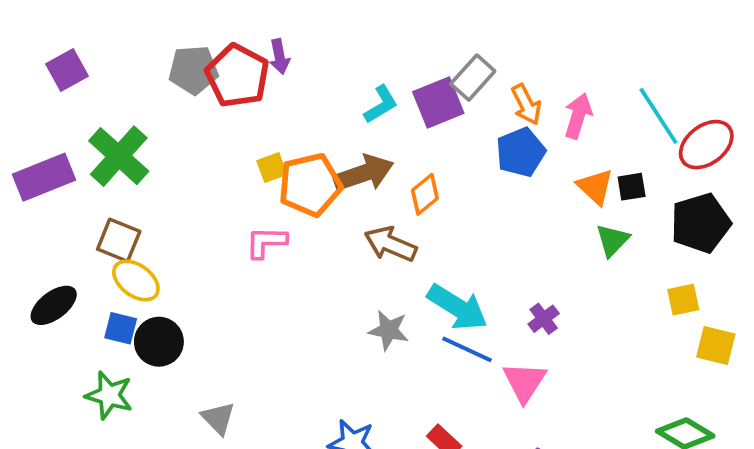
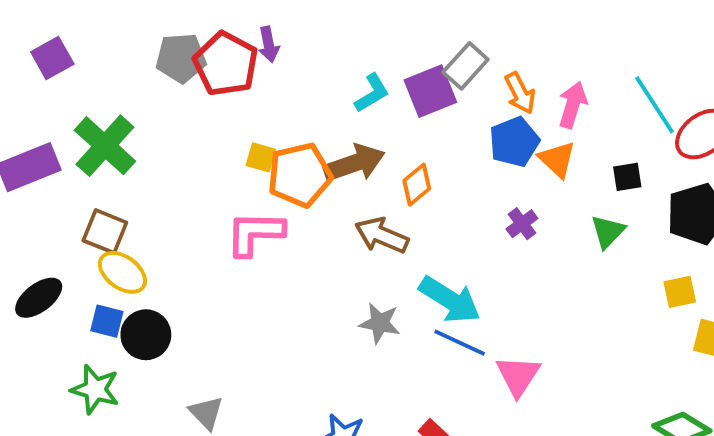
yellow square: (272, 168) -> (261, 157), turned 36
orange triangle: (595, 187) -> (557, 159), moved
pink L-shape: (266, 242) -> (255, 233), size x1.4
purple cross: (544, 319) -> (522, 224), moved

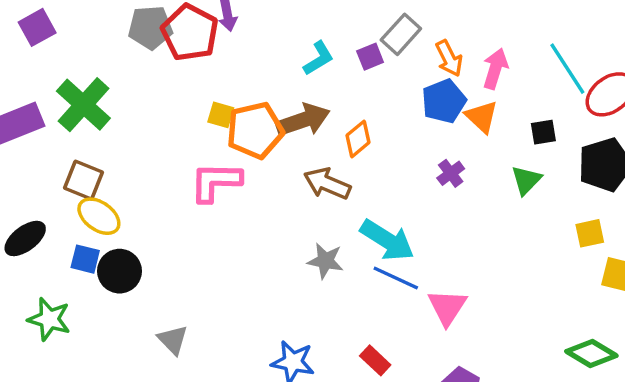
purple square: (430, 91) -> (370, 57), size x0.6
green star: (95, 389) -> (49, 319), moved

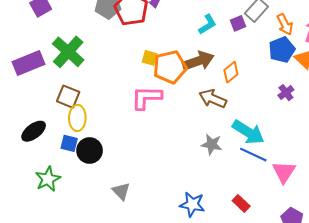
yellow ellipse: (99, 216) -> (77, 118), turned 55
green star: (49, 319) -> (48, 179), turned 30

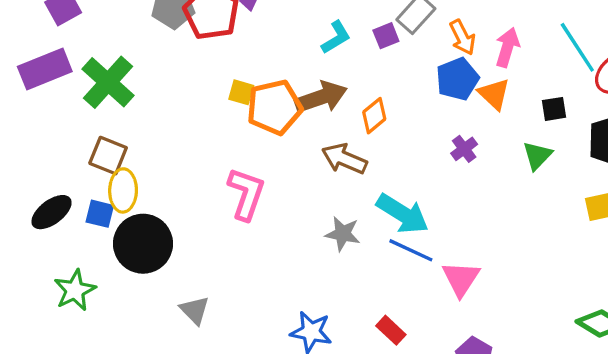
purple rectangle: (28, 63) -> (45, 69), moved
pink L-shape: (147, 98) -> (246, 194), moved, turned 108
blue square: (69, 143) -> (100, 214), moved
black circle: (90, 151) -> (143, 244), size x1.4

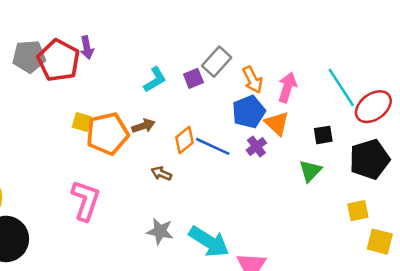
brown arrow: (321, 97) -> (143, 126), size x0.6
purple cross: (464, 149) -> (256, 146), moved
brown arrow: (344, 159) -> (161, 173), size x0.6
cyan arrow: (403, 214) -> (209, 242), moved
blue line: (411, 250) -> (213, 146), moved

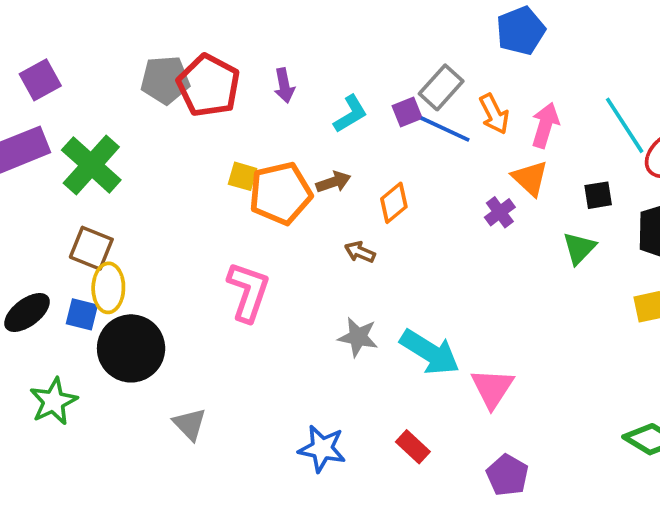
purple arrow: (87, 48) -> (284, 86), moved
blue pentagon: (249, 112) -> (521, 31), moved
blue line: (213, 146) -> (445, 129), moved

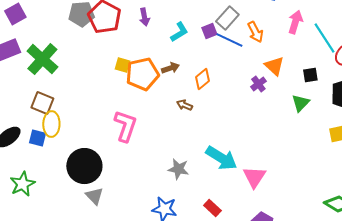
pink arrow: (545, 125) -> (295, 22), moved
gray star: (358, 337) -> (178, 169), moved
black circle: (131, 348) -> (84, 166), moved

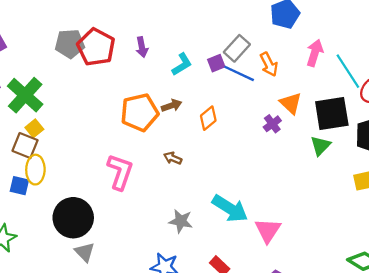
yellow square: (122, 65) -> (34, 128), moved, turned 35
black square: (310, 75) -> (332, 114), size x2.0
brown arrow: (184, 105) -> (173, 158), moved

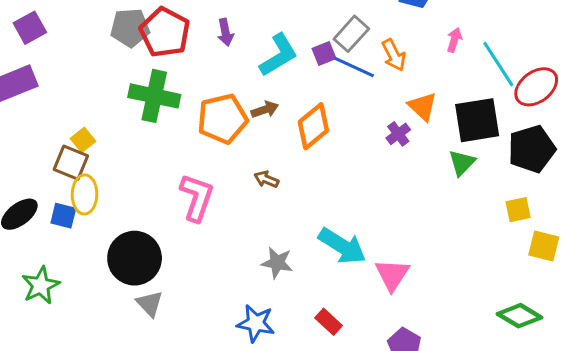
pink arrow: (315, 53) -> (454, 40), size x0.7
cyan L-shape: (182, 64) -> (279, 55), size x1.4
green cross: (25, 95) -> (154, 96), moved, turned -30
orange diamond: (208, 118) -> (313, 126), size x1.4

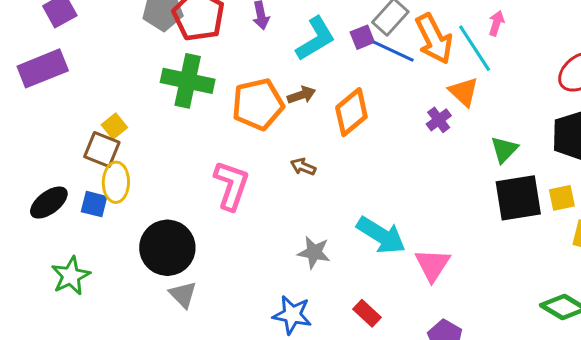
orange arrow: (394, 55) -> (434, 39), size x1.5
cyan line: (498, 64) -> (475, 48), moved
black square: (477, 120) -> (518, 198), moved

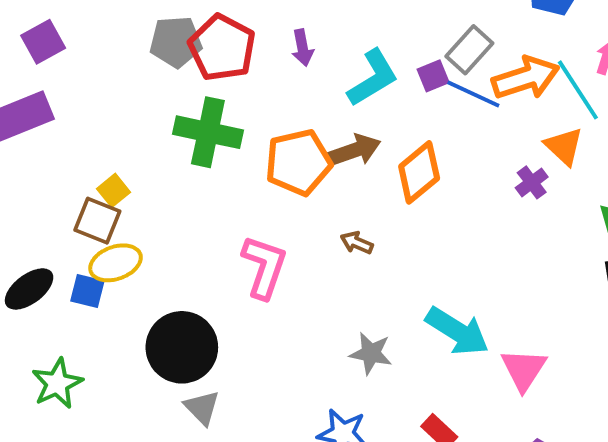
orange arrow: (434, 39) -> (526, 78), turned -81
brown arrow: (301, 95) -> (355, 150), size x1.4
yellow ellipse: (116, 182) -> (116, 263), turned 69

